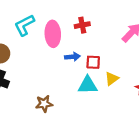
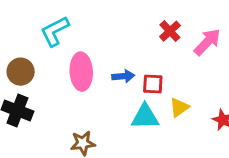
red cross: (82, 25) -> (170, 31), moved, turned -32
pink ellipse: (53, 34) -> (81, 72), moved

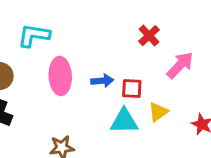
cyan L-shape: (55, 31) -> (34, 36), turned 36
pink arrow: (207, 42) -> (180, 65), moved

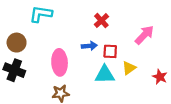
red cross: (149, 36) -> (101, 21), moved
pink ellipse: (60, 76) -> (60, 62), moved

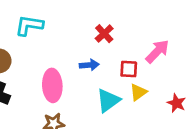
red square: (110, 51) -> (129, 69), moved
cyan triangle: (105, 75) -> (108, 100), turned -35

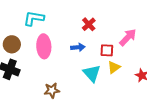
pink ellipse: (52, 85) -> (44, 46), moved
cyan triangle: (108, 100) -> (92, 73), turned -36

